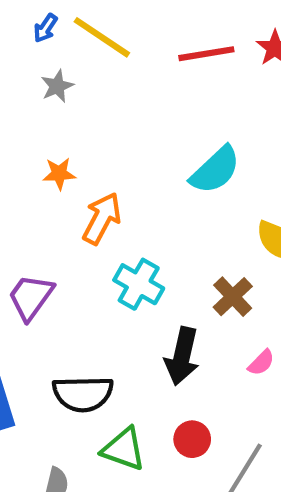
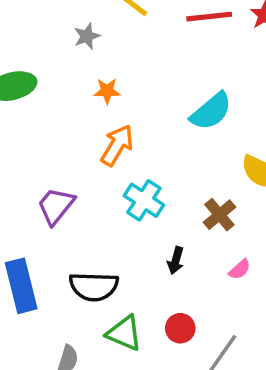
orange star: (59, 174) -> (107, 91), moved
black arrow: (182, 356) -> (176, 260), size x0.6

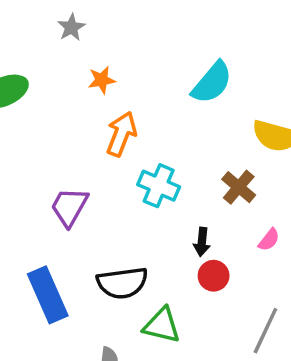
red circle: (180, 328) -> (214, 276), moved

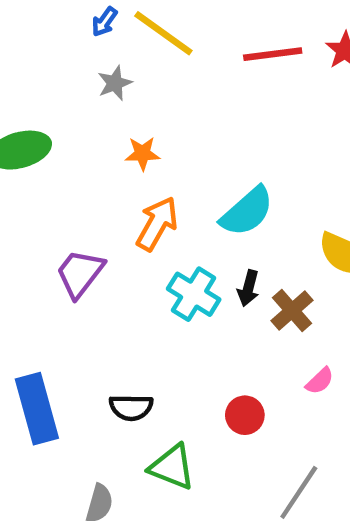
cyan semicircle: (212, 83) -> (247, 212), moved
purple trapezoid: (69, 207) -> (80, 273), moved
black arrow: (202, 242) -> (248, 288), moved
black semicircle: (122, 283) -> (131, 407), size x0.7

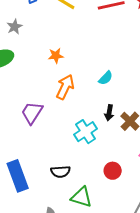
gray star: (115, 83) -> (14, 27), moved
cyan semicircle: (247, 212) -> (106, 78), size x0.6
cyan cross: (194, 294) -> (86, 132), moved, turned 30

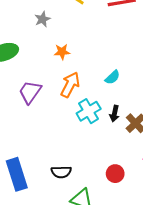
gray star: (14, 27) -> (42, 19), moved
purple trapezoid: (32, 113) -> (30, 92), moved
cyan cross: (86, 132) -> (89, 111), moved

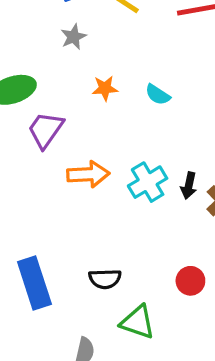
cyan semicircle: (112, 77) -> (158, 95), moved, turned 77
orange arrow: (70, 85) -> (88, 174), moved, turned 60
purple trapezoid: (30, 92) -> (46, 130), moved

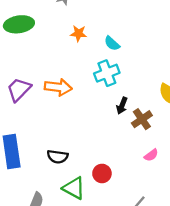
purple trapezoid: (46, 130) -> (19, 89), moved
cyan cross: (148, 182) -> (107, 73), moved
red circle: (190, 281) -> (102, 173), moved

